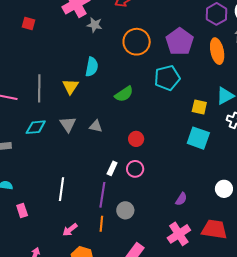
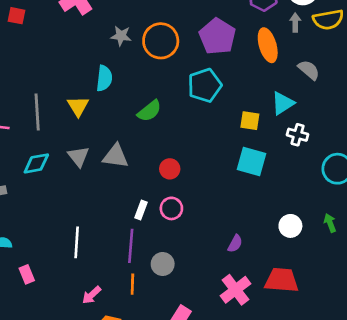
red square: (28, 24) -> (17, 16), moved
gray star: (95, 25) -> (121, 36), moved
gray triangle: (96, 126) -> (115, 156), size x1.5

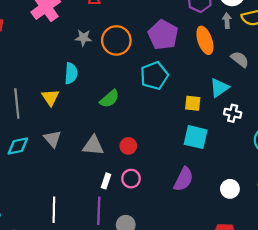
gray triangle: (115, 156) -> (93, 145), moved
purple semicircle: (235, 244) -> (184, 179), moved, size x1.6

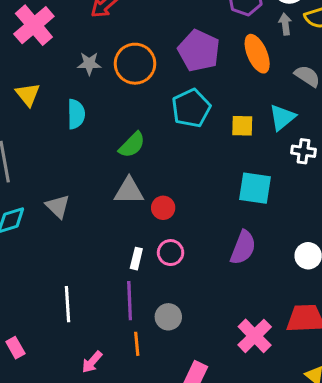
yellow triangle: (50, 97) -> (28, 95), moved
yellow square: (193, 103) -> (242, 126), moved
gray triangle: (93, 145) -> (129, 191), moved

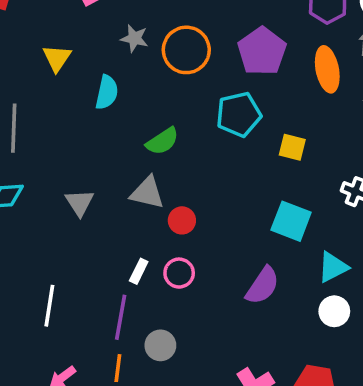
cyan triangle: (282, 117) -> (333, 267), moved
gray triangle: (58, 206) -> (80, 203), moved

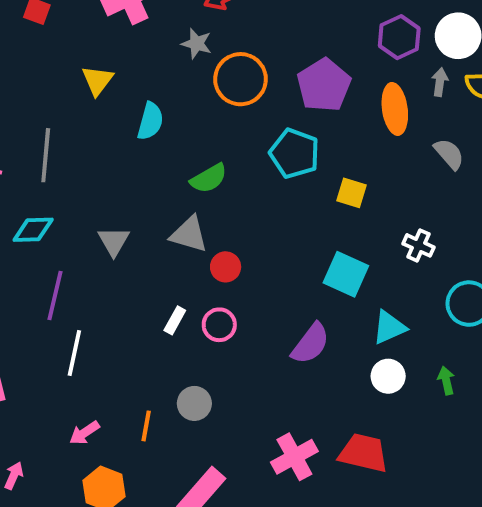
gray star: (134, 38) -> (197, 44), moved
cyan pentagon: (239, 114) -> (295, 153), turned 30
purple line: (121, 317) -> (55, 296), moved

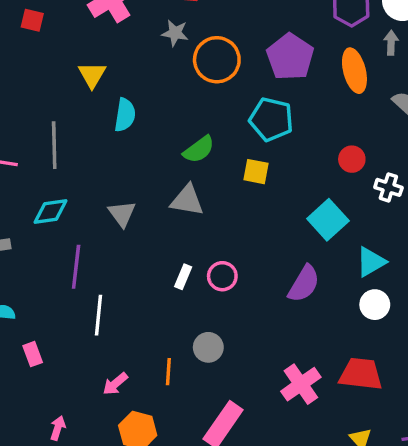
cyan semicircle: (150, 121) -> (125, 115), moved
yellow square: (352, 193) -> (256, 172), moved
red circle: (226, 267) -> (352, 159), moved
cyan square: (346, 274) -> (328, 220), turned 30

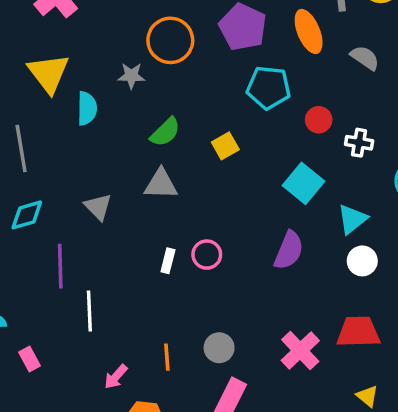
gray star: (175, 33) -> (131, 76), moved
yellow triangle: (92, 75) -> (49, 73), size x1.5
cyan pentagon: (271, 119) -> (269, 88), moved
yellow square: (256, 172) -> (225, 146), turned -32
gray circle: (208, 347) -> (219, 348), moved

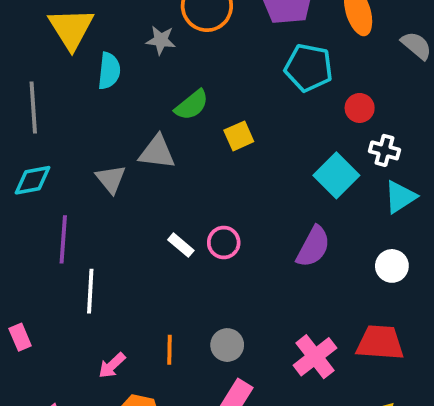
white cross: (359, 143) -> (385, 150), moved
yellow square: (225, 146) -> (239, 136), moved
gray triangle: (161, 184) -> (157, 152), moved
cyan triangle: (352, 219) -> (400, 197), moved
white rectangle: (168, 261) -> (181, 245), turned -70

